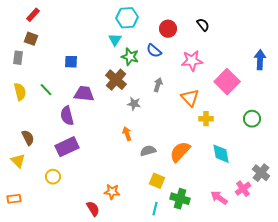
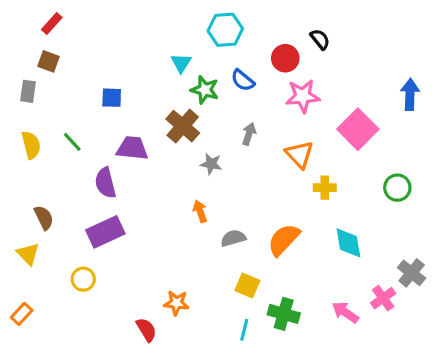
cyan hexagon: (127, 18) -> (225, 30), moved
red circle: (168, 29) -> (285, 58), moved
orange rectangle: (14, 199) -> (22, 314), turned -40

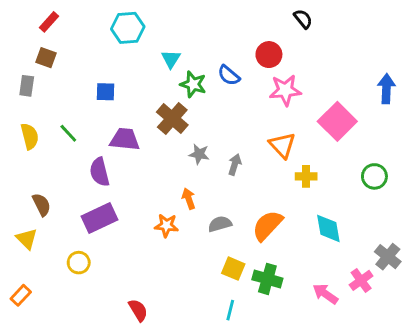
cyan hexagon: (225, 30) -> (128, 28), moved
black semicircle: (320, 39) -> (303, 19), moved
gray arrow: (249, 134) -> (235, 165), moved
orange star: (176, 303) -> (166, 225), moved
green cross: (284, 314) -> (267, 279), moved

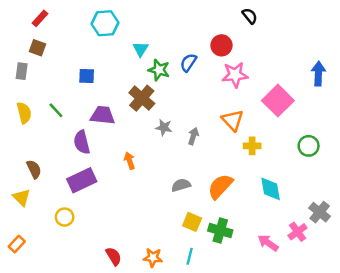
blue semicircle: (229, 75) -> (188, 63), turned 84
orange arrow: (189, 199) -> (130, 161), moved
orange star: (166, 225) -> (153, 258), moved

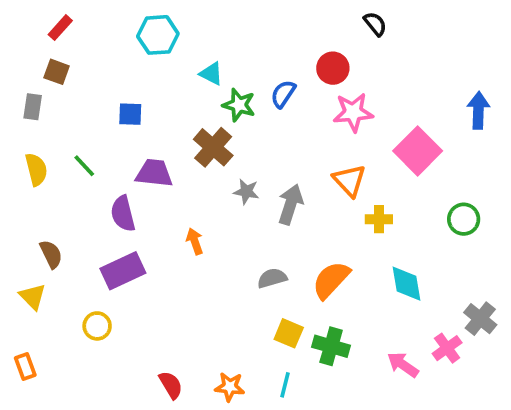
cyan triangle: (141, 49) -> (211, 74), turned -35
gray arrow: (193, 136) -> (290, 204), size x1.5
orange rectangle: (17, 244) -> (25, 366), turned -63

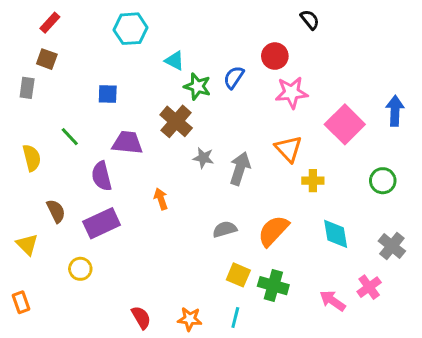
blue arrow: (478, 110) -> (395, 111), moved
yellow semicircle: (36, 169) -> (32, 158), moved
brown semicircle: (51, 254) -> (56, 211), moved
gray cross: (480, 319) -> (392, 246), moved

